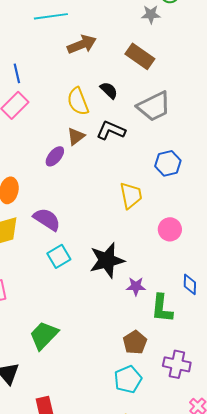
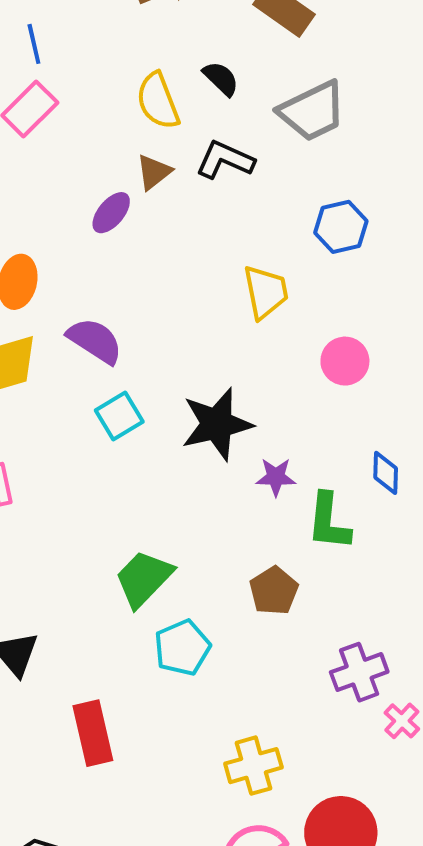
green trapezoid: (44, 335) -> (144, 579), moved
purple cross: (177, 364) -> (359, 672), moved, turned -32
cyan pentagon: (128, 379) -> (182, 648), moved

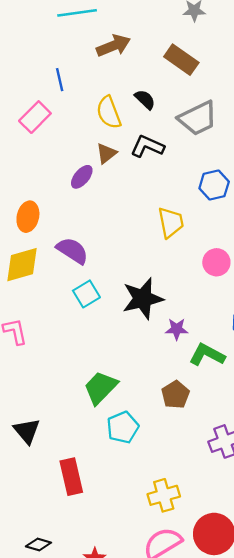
blue line: (34, 44) -> (60, 80), moved
green L-shape: (329, 522) -> (207, 355), turned 112

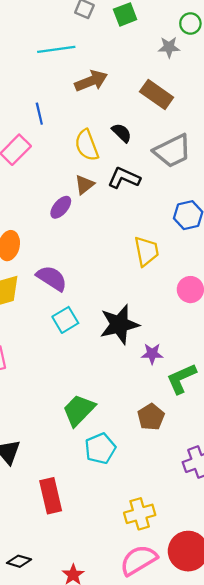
green L-shape: (207, 355) -> (181, 379), turned -52

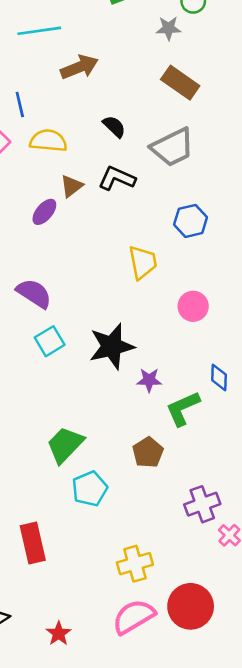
brown rectangle: (157, 95) -> (180, 83), moved
yellow semicircle: (87, 145) -> (48, 141), moved, turned 116

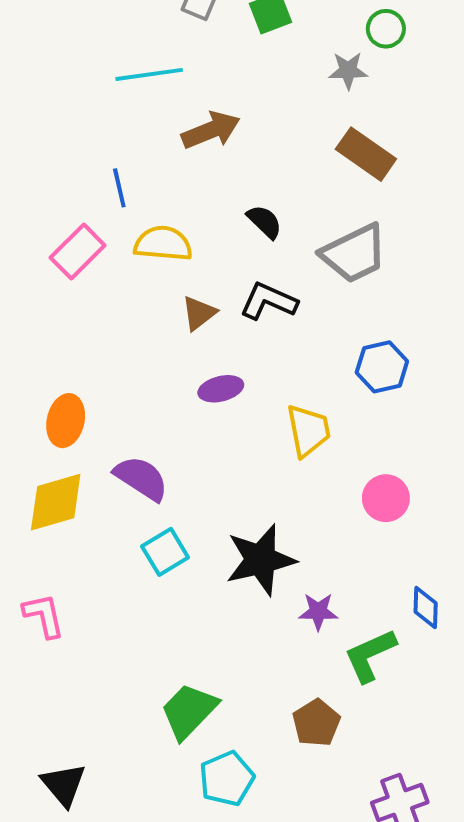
purple ellipse: (44, 212) -> (221, 389), moved, turned 36

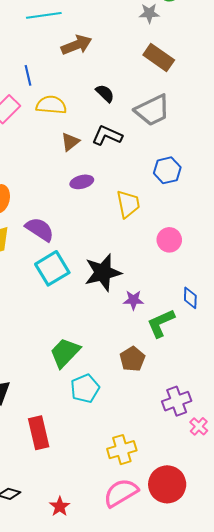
cyan square: (165, 552) -> (52, 268), size x1.4

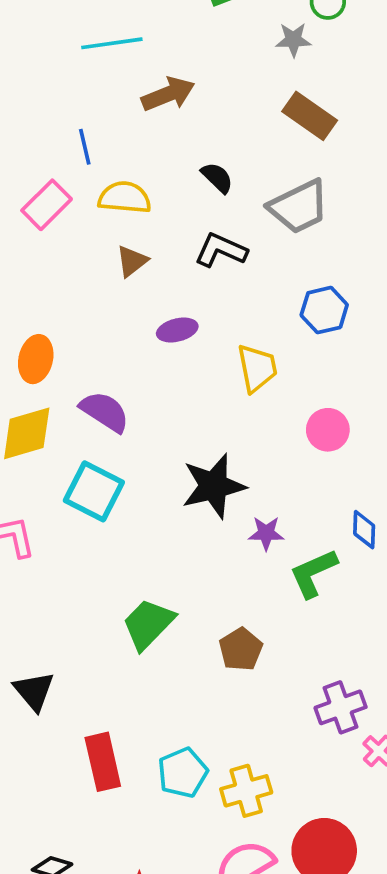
brown triangle: (70, 142) -> (132, 261), moved
cyan square: (52, 268) -> (94, 491), moved, turned -32
brown pentagon: (132, 359) -> (241, 649), moved
cyan pentagon: (85, 388) -> (183, 773), moved

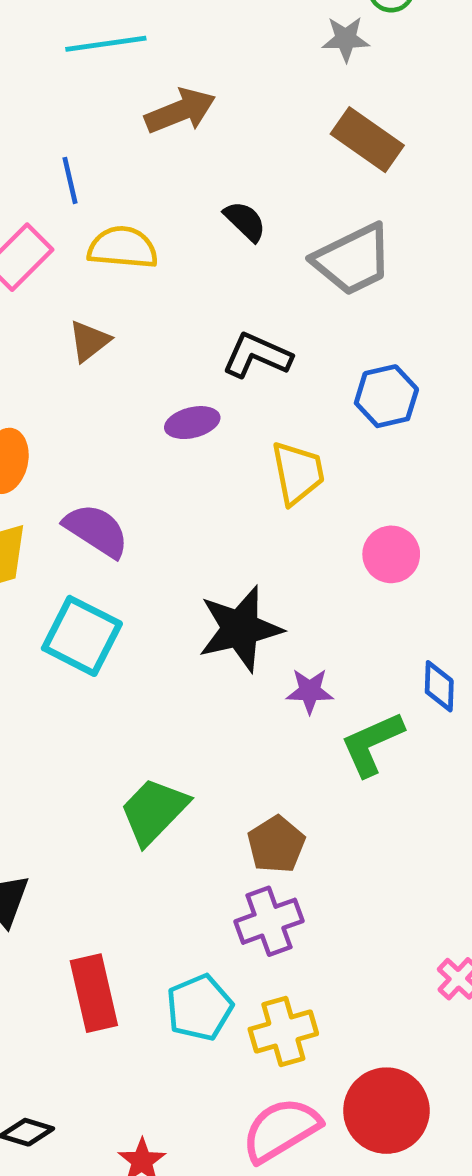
black L-shape: (221, 250) -> (257, 355), moved
brown triangle: (132, 261) -> (89, 341), moved
purple cross: (341, 707) -> (269, 921), moved

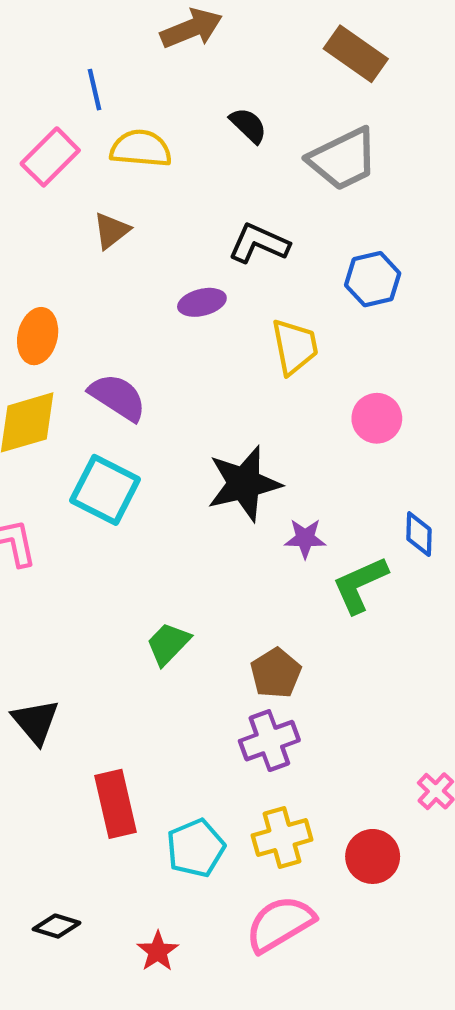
green trapezoid: (154, 811) -> (168, 644), size x0.7
cyan pentagon: (199, 1008) -> (196, 848), moved
red circle: (386, 1111) -> (373, 856), moved, size x0.7

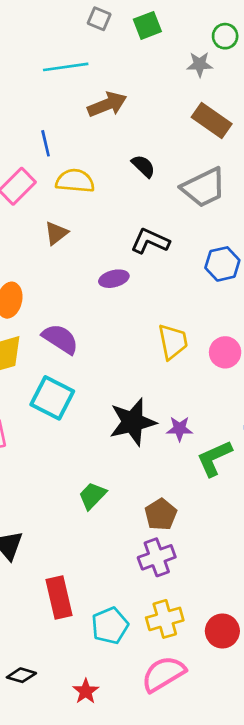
yellow trapezoid: (295, 347) -> (173, 342), moved
black star: (244, 484) -> (133, 422), moved

